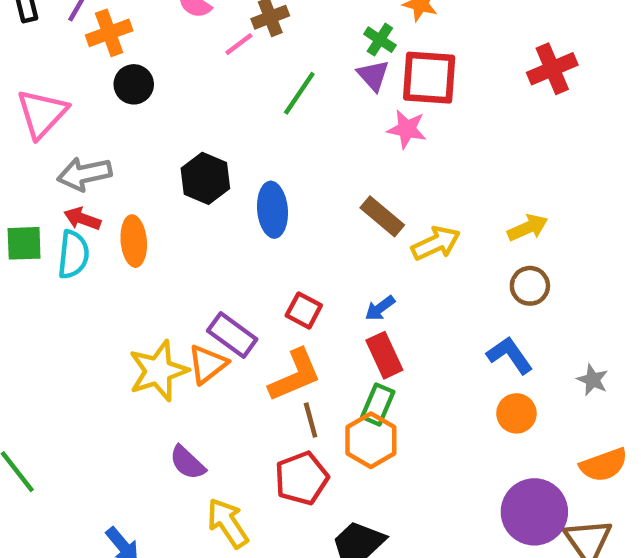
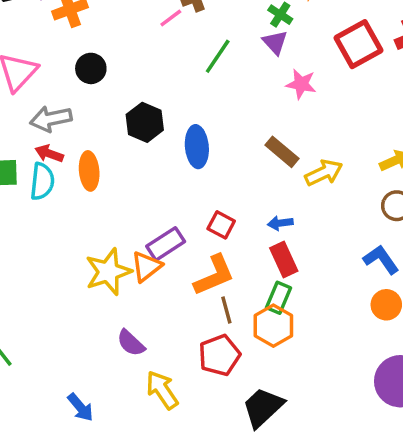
red square: (429, 78) -> (358, 44), moved, turned -33
black circle: (134, 84) -> (91, 68), moved
blue arrow: (380, 308) -> (280, 223), turned 30
purple rectangle: (232, 335) -> (166, 244), turned -69

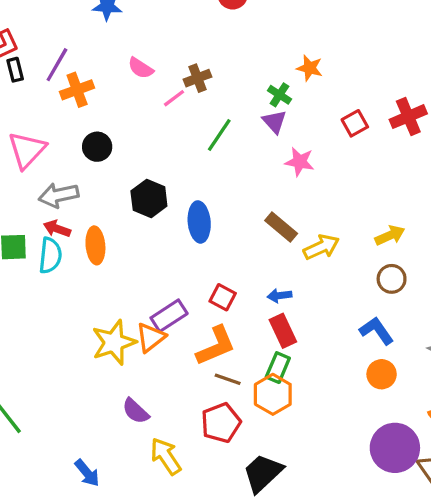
red square: (358, 44) -> (355, 123), size x0.6
brown line: (226, 310) -> (228, 379), turned -56

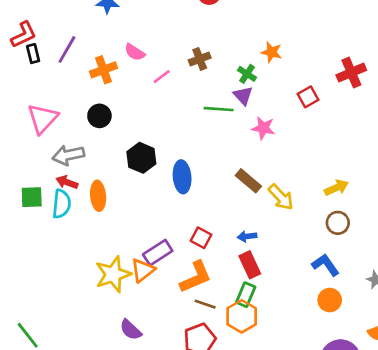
brown cross: (197, 78) -> (200, 59), moved
orange cross: (77, 90) -> (104, 70), moved
red cross: (408, 117) -> (351, 73), moved
green line: (219, 135) -> (219, 109), moved, turned 60
yellow arrow: (321, 247) -> (281, 197), turned 72

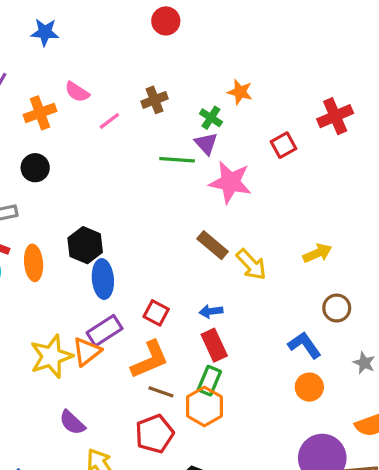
pink star: (263, 128) -> (230, 182), size x1.5
black hexagon: (141, 158) -> (85, 245), moved
blue ellipse: (182, 177) -> (103, 279), moved
brown circle: (338, 223) -> (337, 308), moved

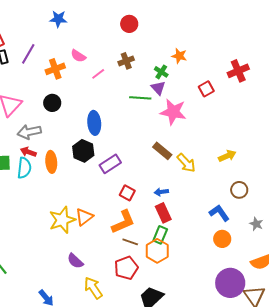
red circle: (166, 21) -> (129, 24), moved
blue ellipse: (103, 279) -> (94, 123), moved
purple rectangle: (105, 331) -> (110, 164), moved

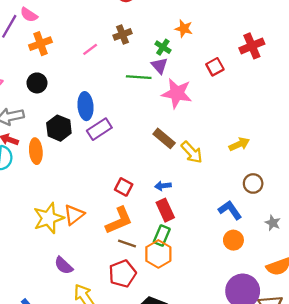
pink semicircle: (78, 56) -> (29, 15), moved
black hexagon: (83, 151) -> (59, 128), moved
purple rectangle: (110, 164) -> (99, 129), moved

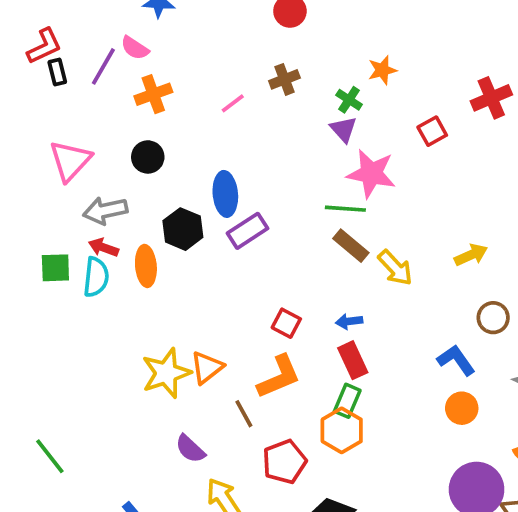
orange star: (184, 29) -> (382, 70), turned -30
green line: (139, 77) -> (345, 209), moved
brown line: (127, 244) -> (244, 414), moved, turned 42

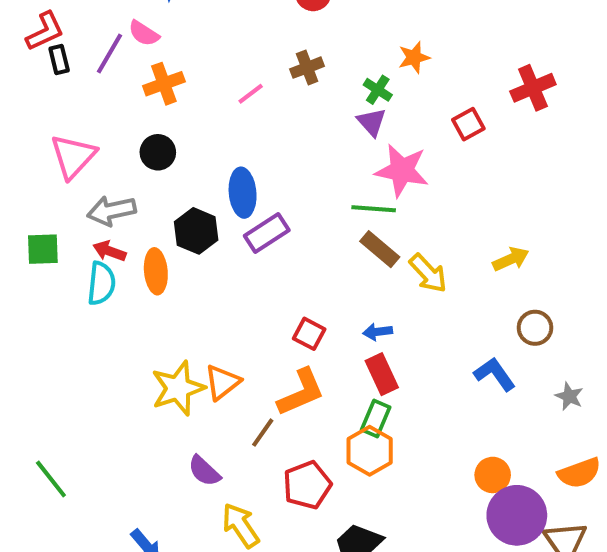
green square: (55, 268) -> (43, 249), moved
orange circle: (462, 408) -> (493, 475), moved
brown line: (244, 414) -> (263, 433), turned 64

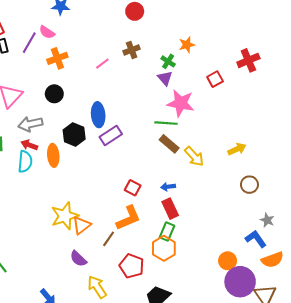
blue L-shape: (495, 374) -> (256, 239), moved
orange triangle: (222, 382) -> (81, 225), moved
red pentagon: (307, 485) -> (132, 266), turned -30

